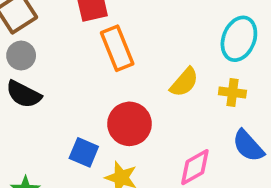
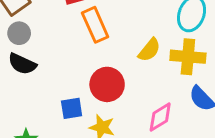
yellow cross: (232, 92) -> (188, 57), size x1.6
blue square: (84, 152) -> (72, 108), turned -30

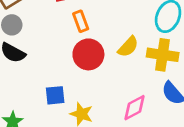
orange rectangle: (95, 25) -> (81, 21), size x0.7
red circle: (107, 84) -> (88, 54), moved

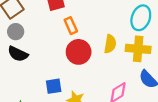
yellow semicircle: (128, 47) -> (110, 44), turned -30

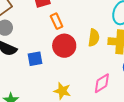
blue square: (54, 86) -> (35, 59), moved

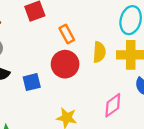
orange rectangle: (57, 21) -> (67, 34), moved

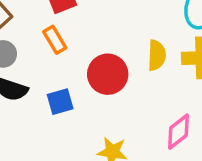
orange rectangle: (67, 34) -> (55, 40), moved

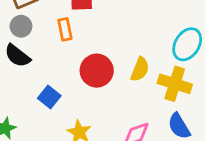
blue square: (60, 102) -> (49, 97), moved, turned 35

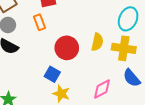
blue square: (49, 97) -> (52, 74), moved

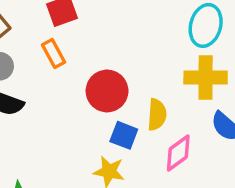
yellow semicircle: (97, 42) -> (157, 115), moved
blue square: (52, 74) -> (124, 135), moved

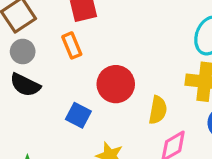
blue square: (124, 135) -> (78, 115), moved

